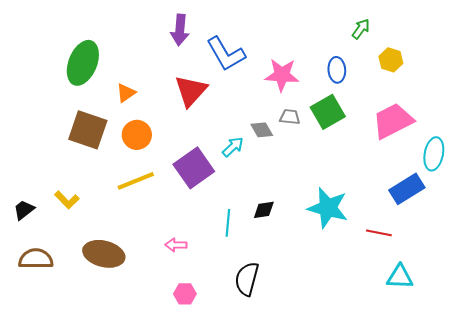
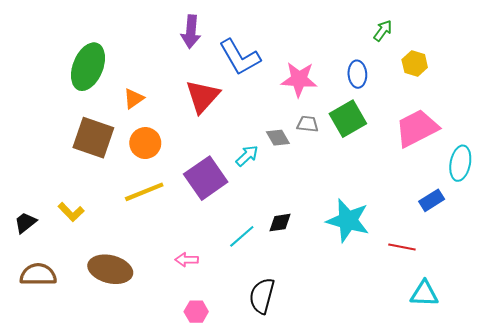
blue rectangle: (407, 189) -> (432, 200), size x0.7
cyan line: (228, 223) -> (242, 236), turned 44

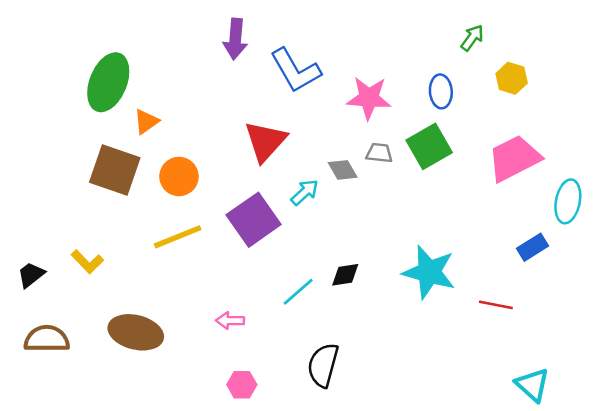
red triangle: (203, 96) -> (265, 141), moved
orange triangle: (134, 98) -> (146, 122), moved
cyan triangle: (424, 294) -> (533, 385), moved, turned 40

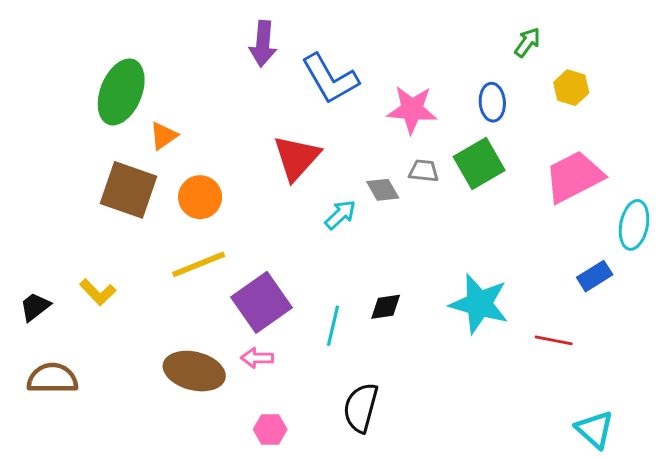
purple square: (254, 220) -> (261, 302), moved
cyan line: (298, 292) -> (333, 326), turned -36
brown ellipse: (136, 332) -> (194, 371), moved

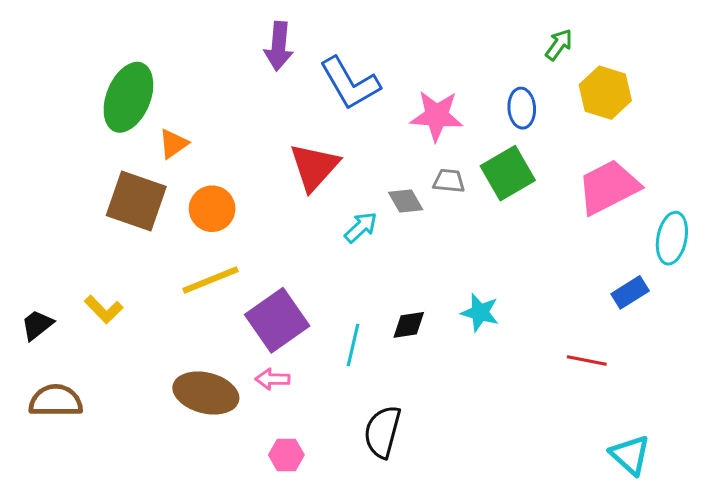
yellow hexagon: (571, 88) -> (605, 93), size x1.4
cyan star: (479, 304) -> (480, 312), moved, size x0.6

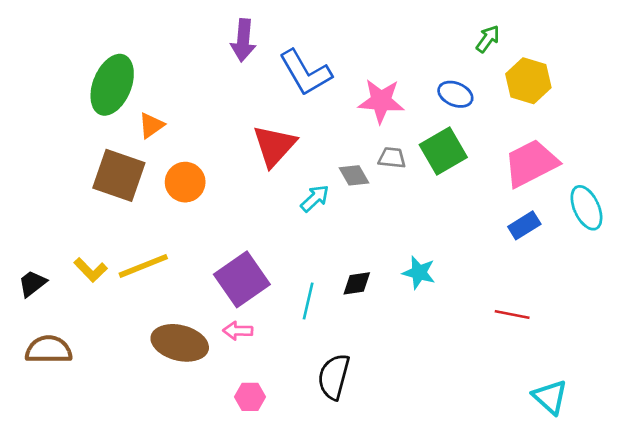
blue ellipse: (522, 108) -> (455, 94), turned -64
cyan ellipse: (672, 238) -> (586, 208), turned -36
yellow line: (211, 280) -> (143, 266), moved
blue rectangle: (630, 292) -> (524, 225), moved

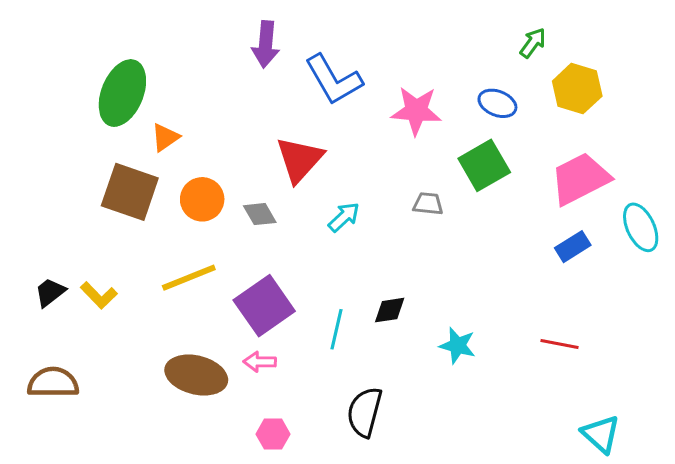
gray trapezoid: (392, 158) -> (428, 204), moved
gray diamond: (354, 175) -> (260, 214), moved
yellow line: (143, 266) -> (189, 278), moved
cyan star: (419, 273) -> (458, 345), moved
black trapezoid: (32, 283) -> (50, 292), moved

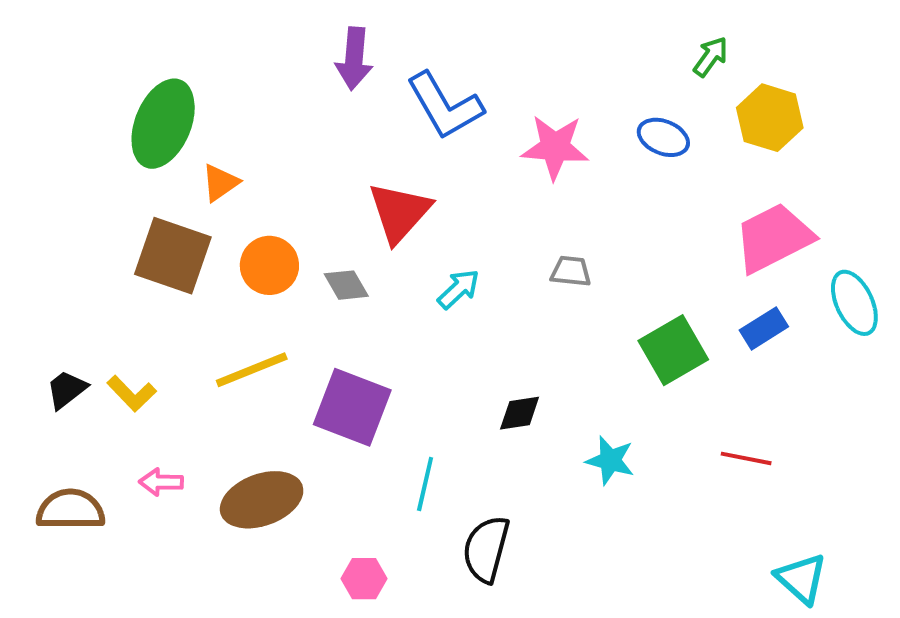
green square: (484, 165) -> (673, 350), moved
purple square: (264, 306) -> (352, 407), turned -34
cyan line: (337, 329) -> (425, 484), moved
pink arrow: (260, 362) -> (161, 482), moved
brown ellipse: (196, 375) -> (262, 500), turned -34

